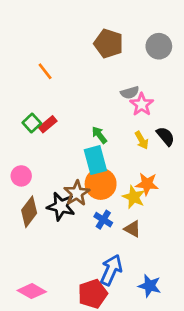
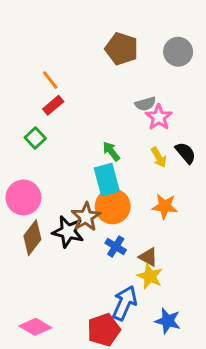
red rectangle: (48, 124) -> (53, 105), moved
pink circle: (21, 176) -> (23, 197), size x1.5
yellow star: (134, 197) -> (150, 276), moved

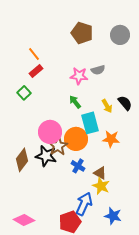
pink star: (159, 117) -> (79, 76), moved, turned -30
cyan rectangle: (107, 180) -> (90, 123), moved
pink circle: (23, 197) -> (50, 132), moved

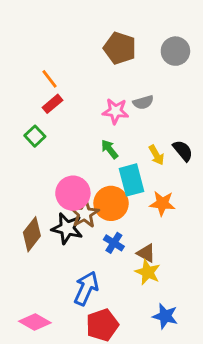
blue arrow: (84, 204) -> (86, 288), moved

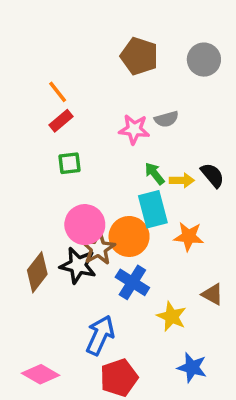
green square: (35, 136) -> (70, 163), moved, turned 36
green arrow: (110, 149) -> (155, 174), moved
yellow arrow: (156, 155) -> (182, 180), turned -60
blue cross: (114, 243) -> (132, 282), size x1.4
brown triangle: (146, 253) -> (212, 294), moved

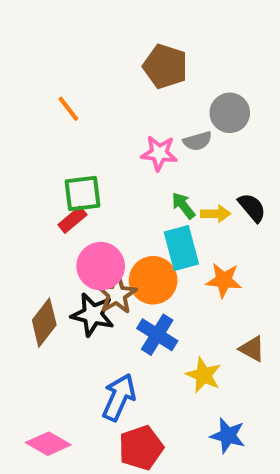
gray circle: (204, 60) -> (230, 113), moved
red rectangle: (61, 121) -> (72, 220), moved
green square: (70, 163) -> (83, 194), size x1.4

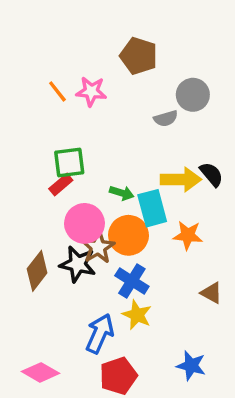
pink star: (159, 153) -> (91, 91), moved
green arrow: (183, 206) -> (122, 193), moved, turned 145
yellow arrow: (216, 214) -> (181, 179), size x1.6
yellow star: (204, 375) -> (137, 315), moved

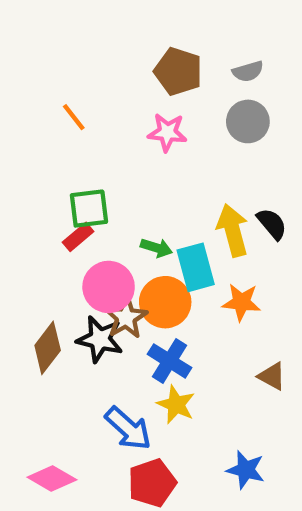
pink star: (91, 91) -> (167, 132), moved
gray semicircle: (166, 118) -> (248, 71), moved
yellow arrow: (181, 179) -> (233, 230), turned -105
blue arrow: (100, 333) -> (128, 428), turned 108

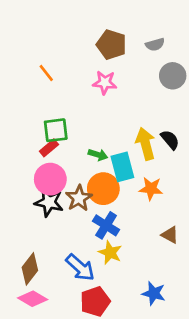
gray circle: (248, 121) -> (173, 76), moved
pink circle: (109, 287) -> (50, 179), moved
black star: (100, 339) -> (49, 202), moved
brown diamond: (48, 348) -> (30, 269), moved

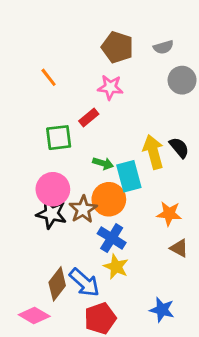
red rectangle: (49, 148) -> (89, 117), moved
orange star: (151, 189) -> (169, 214), moved
brown diamond: (30, 269) -> (57, 284), moved

